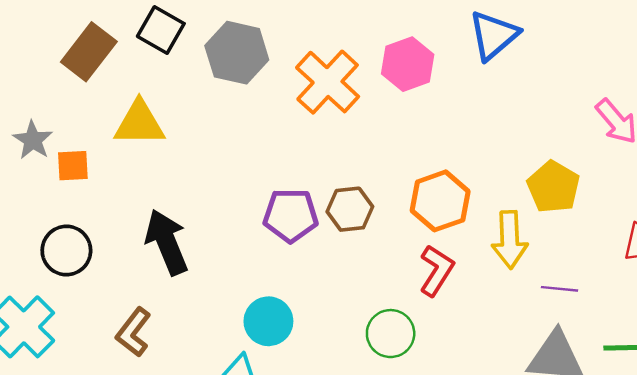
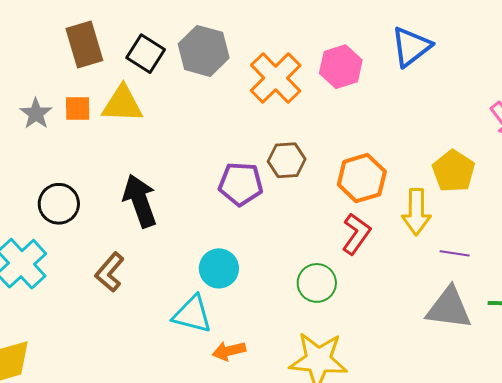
black square: (161, 30) -> (146, 54), moved
brown rectangle: (89, 52) -> (84, 44), turned -57
orange square: (73, 166) -> (78, 108), moved
brown hexagon: (350, 209) -> (287, 160), moved

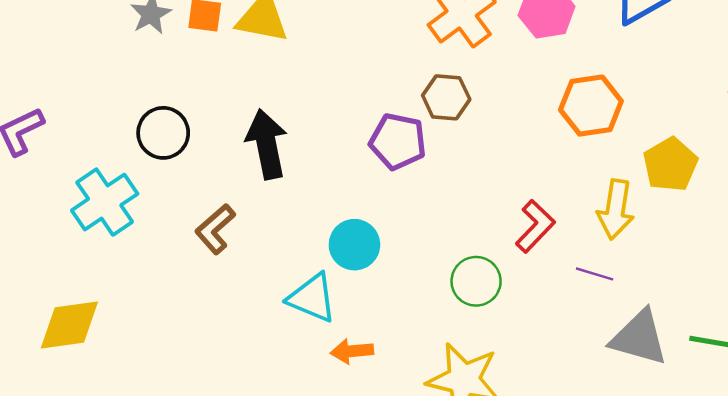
brown hexagon: (287, 160) -> (446, 97), moved
orange hexagon: (362, 178) -> (591, 106), moved
purple line: (455, 253) -> (595, 274), moved

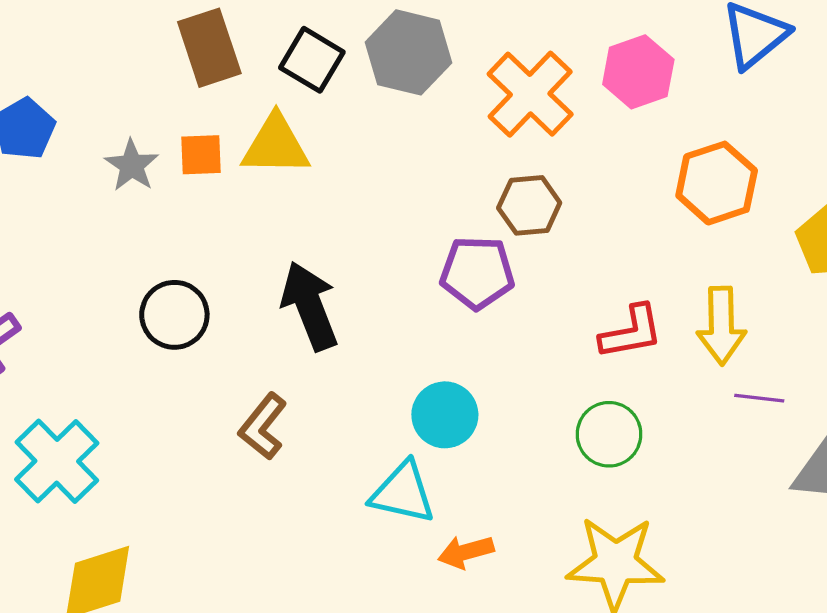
cyan cross: (105, 202) -> (57, 461), moved
yellow arrow: (616, 209) -> (721, 326), moved
red L-shape: (535, 226) -> (631, 332), moved, turned 46

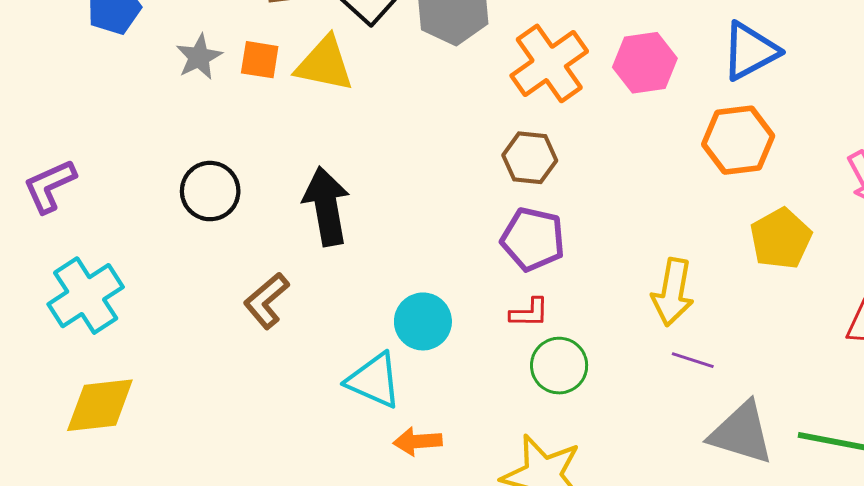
orange hexagon: (717, 183) -> (738, 140), moved
purple pentagon: (477, 273) -> (533, 239), moved
red L-shape: (631, 332) -> (529, 313), moved, size x0.7

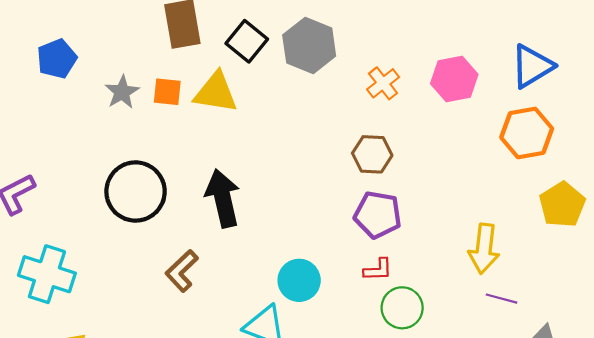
orange cross: (549, 63) -> (383, 83), size x0.6
black circle: (210, 191) -> (136, 192), size x1.4
cyan cross: (86, 296) -> (47, 274), turned -36

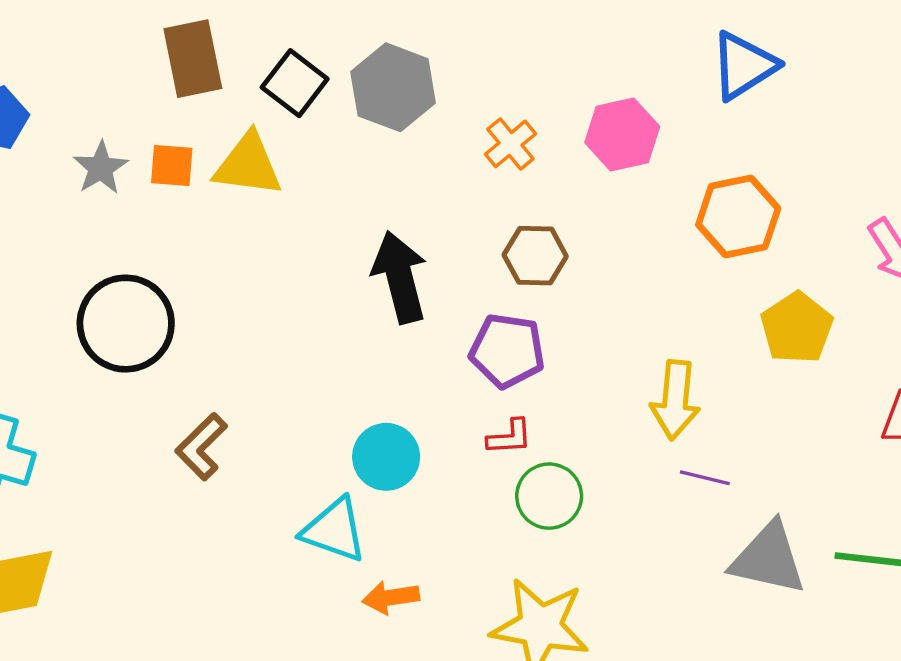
blue triangle: (532, 66) -> (744, 66), moved
brown hexagon: (372, 154) -> (535, 256), moved
black arrow: (223, 198) -> (400, 277), moved

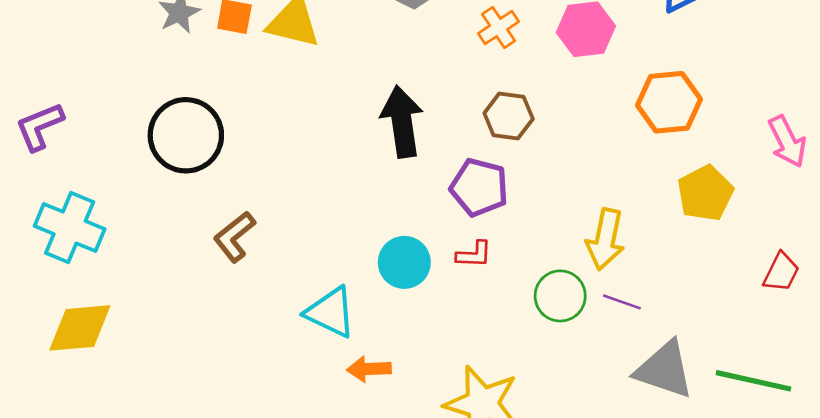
cyan circle: (386, 457) -> (404, 262), moved
green circle: (549, 496) -> (560, 296), moved

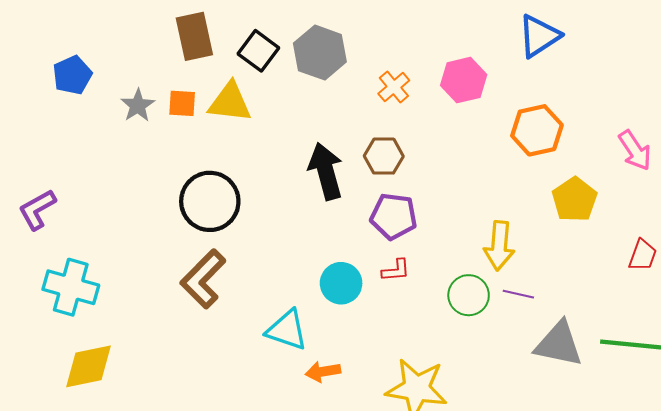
brown hexagon: (509, 116) -> (384, 156), moved
black circle: (186, 135) -> (210, 201), moved
brown L-shape: (234, 237) -> (203, 279), size x1.4

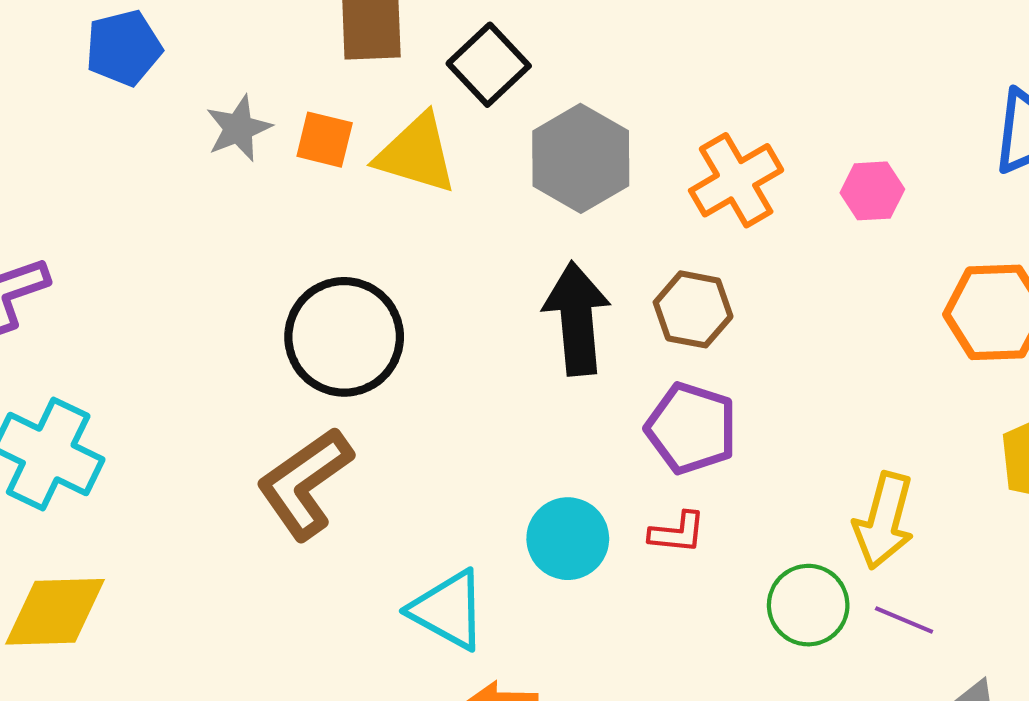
gray hexagon: (320, 53) -> (581, 158), moved
pink hexagon: (464, 80) -> (872, 191), size x0.7
orange cross: (394, 87) -> (736, 180), size x1.4

